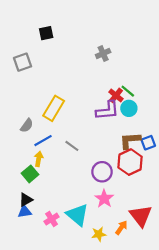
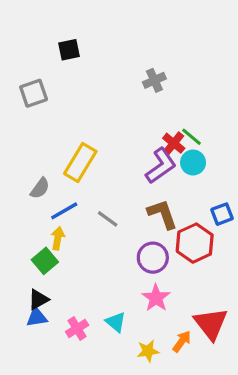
purple L-shape: (107, 110) -> (161, 166), turned -30
brown L-shape: (130, 141) -> (162, 214), moved, turned 75
cyan triangle: (77, 215) -> (116, 322), size x0.6

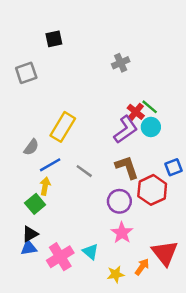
pink cross: (77, 328) -> (60, 257), size x1.5

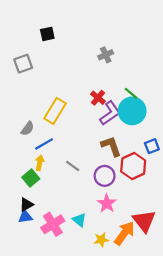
red cross: (136, 112) -> (98, 98), moved
cyan circle: (151, 127) -> (132, 111), size x1.6
gray line: (84, 171) -> (73, 166), moved
orange arrow: (142, 267) -> (124, 233), size x1.6

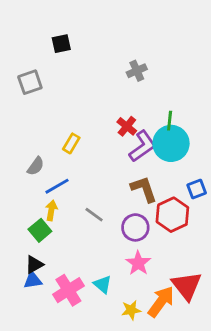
green line: (131, 93) -> (170, 121), turned 56
yellow rectangle: (55, 111) -> (71, 143), size x0.6

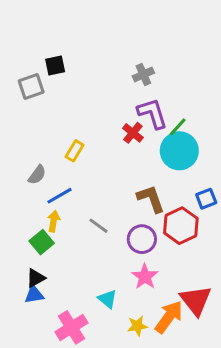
black square: (61, 44) -> (55, 65), moved
green line: (170, 121) -> (178, 127), turned 36
purple L-shape: (142, 146) -> (152, 113), moved, turned -72
pink cross: (68, 290) -> (72, 327), moved

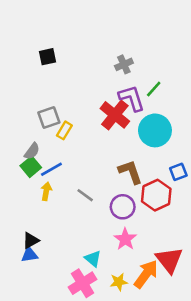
gray square: (31, 86) -> (49, 117), moved
green line: (178, 127) -> (154, 89), moved
red cross: (133, 133) -> (115, 115), size x1.6
green square: (42, 242) -> (31, 167), moved
pink cross: (72, 327) -> (83, 283), moved

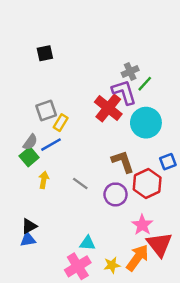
gray cross: (124, 64) -> (130, 71), moved
blue line: (51, 169) -> (51, 145), moved
pink star: (125, 239) -> (142, 225), moved
cyan triangle: (93, 259) -> (88, 243), turned -35

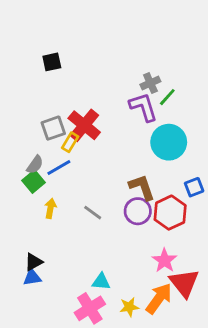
red cross: (108, 108) -> (84, 125), moved
purple circle: (116, 194) -> (138, 211), moved

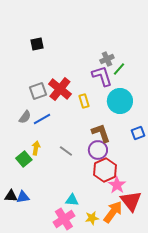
yellow rectangle: (70, 142) -> (84, 101), moved, turned -48
green square: (34, 182) -> (24, 159), moved
red hexagon: (170, 213) -> (105, 170), moved
black triangle: (34, 262) -> (11, 196), moved, turned 32

